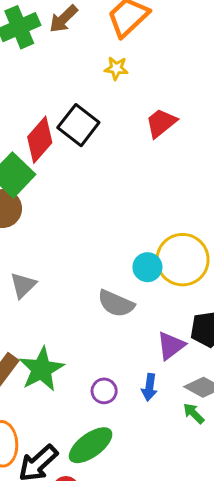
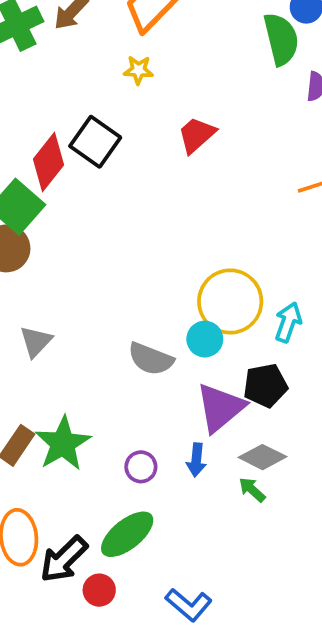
cyan circle: (147, 267) -> (205, 339), moved
purple triangle: (171, 346) -> (220, 408), size x1.4

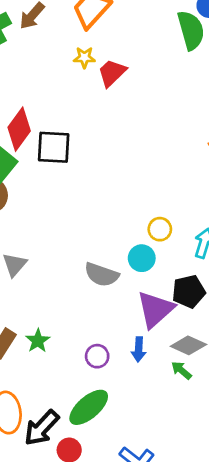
red trapezoid: (196, 135) -> (112, 73), moved
black square: (95, 142) -> (54, 147), moved, turned -30
yellow circle: (230, 301) -> (160, 229), size x0.5
green star: (63, 444) -> (38, 341), size x0.6

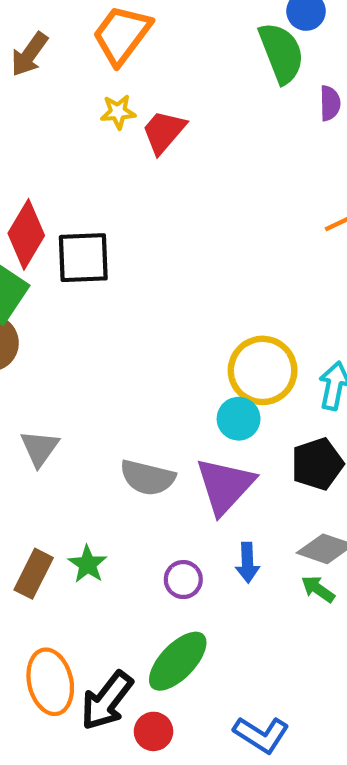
yellow circle: (160, 229) -> (263, 370), size x1.8
gray semicircle: (102, 275) -> (148, 478), moved
purple triangle: (155, 309) -> (225, 486), moved

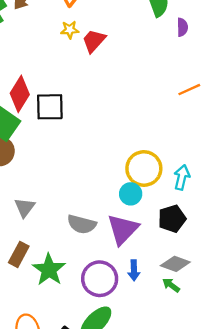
green star: (88, 564) -> (49, 270), size x1.6
brown rectangle: (34, 574) -> (19, 254), moved
purple circle: (183, 580) -> (100, 279), size x1.8

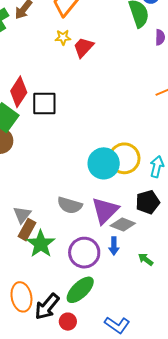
cyan circle: (131, 194) -> (104, 163), moved, size x1.6
gray triangle: (25, 207) -> (22, 215), moved
brown rectangle: (19, 254) -> (27, 230), moved
gray diamond: (175, 264) -> (123, 225), moved

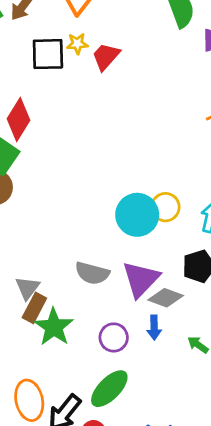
black square: (44, 103) -> (48, 54), moved
yellow circle: (124, 158) -> (165, 207), size x0.7
purple circle: (84, 253) -> (114, 337), size x0.7

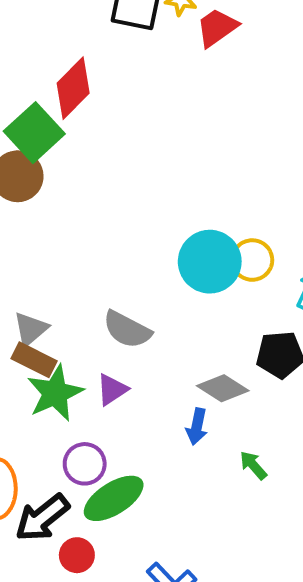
purple triangle: (141, 279) -> (112, 390), moved, size x0.6
brown rectangle: (34, 308) -> (34, 360), turned 76
purple circle: (114, 337) -> (85, 464), moved

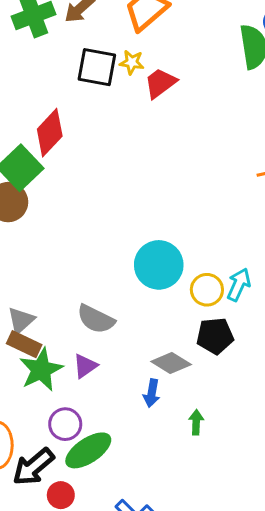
yellow circle: (252, 260) -> (207, 290), moved
green arrow: (253, 465) -> (196, 422), turned 45

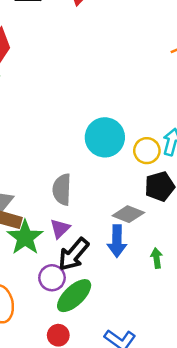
gray semicircle: (96, 319) -> (62, 189), turned 76
blue arrow: (152, 393) -> (117, 241), size x1.4
black arrow: (33, 467) -> (74, 254), moved

